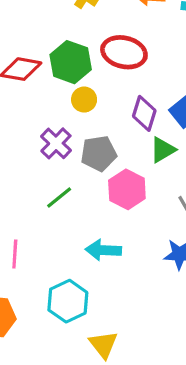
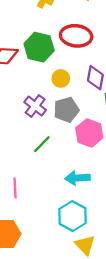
yellow circle: (84, 100) -> (61, 78), moved
cyan hexagon: (68, 301) -> (73, 216), moved

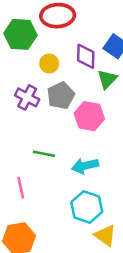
green line: (42, 144) -> (44, 154), moved, turned 66

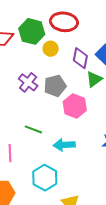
yellow circle: (49, 64) -> (51, 49), moved
cyan hexagon: (87, 207) -> (45, 178), moved

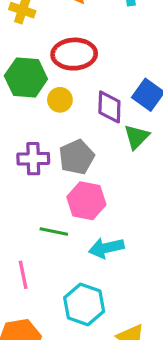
purple cross: (28, 82) -> (33, 159), turned -30
pink hexagon: (75, 106) -> (86, 201), moved

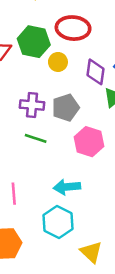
pink hexagon: (86, 201) -> (89, 142), moved
green line: (54, 231) -> (36, 138), moved
cyan arrow: (106, 248) -> (67, 187), moved

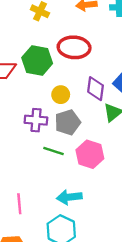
yellow circle: (58, 62) -> (61, 95), moved
green line: (36, 138) -> (54, 151), moved

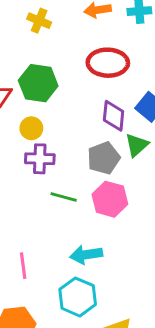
red ellipse: (74, 47) -> (108, 63), moved
yellow circle: (61, 95) -> (31, 128), moved
gray pentagon: (68, 122) -> (104, 158), moved

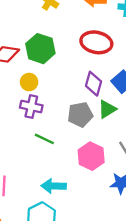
pink hexagon: (110, 199) -> (91, 156), moved

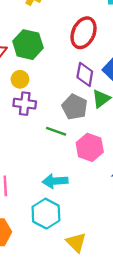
red ellipse: (96, 42) -> (84, 33), turned -72
gray pentagon: (80, 115) -> (75, 107), turned -30
green line: (44, 139) -> (56, 131), moved

